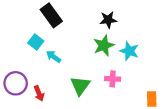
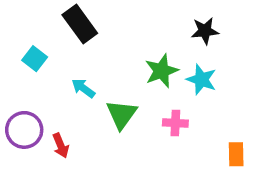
black star: (108, 20) -> (205, 31), moved
cyan square: (36, 42) -> (35, 59), moved
green triangle: (80, 86) -> (122, 114), moved

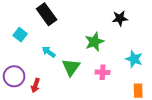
cyan star: (201, 80) -> (134, 59), moved
red arrow: (61, 146) -> (35, 85), turned 40

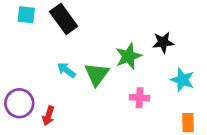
black star: (120, 18) -> (163, 42), moved
cyan square: (20, 35) -> (26, 15), moved, turned -32
green triangle: (71, 67) -> (97, 74), moved

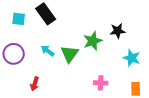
cyan square: (26, 15) -> (19, 19), moved
pink cross: (140, 98) -> (101, 83), moved
purple circle: (19, 103) -> (14, 54), moved

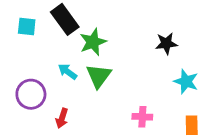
green star: (93, 41) -> (93, 42), moved
purple circle: (14, 54) -> (31, 94), moved
red arrow: (35, 84) -> (62, 118), moved

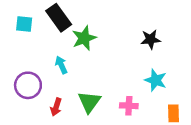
cyan arrow: (68, 72) -> (61, 65), turned 30
green triangle: (99, 76) -> (89, 102), moved
cyan star: (186, 81) -> (156, 80), moved

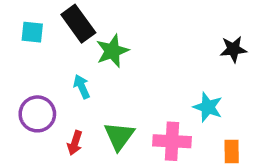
black star: (151, 39) -> (233, 49), moved
pink cross: (129, 106) -> (172, 141), size x1.5

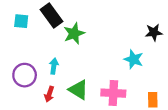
cyan arrow: (82, 87) -> (54, 66), moved, turned 32
cyan star: (208, 107) -> (134, 59), moved
green triangle: (119, 136) -> (79, 90), turned -35

